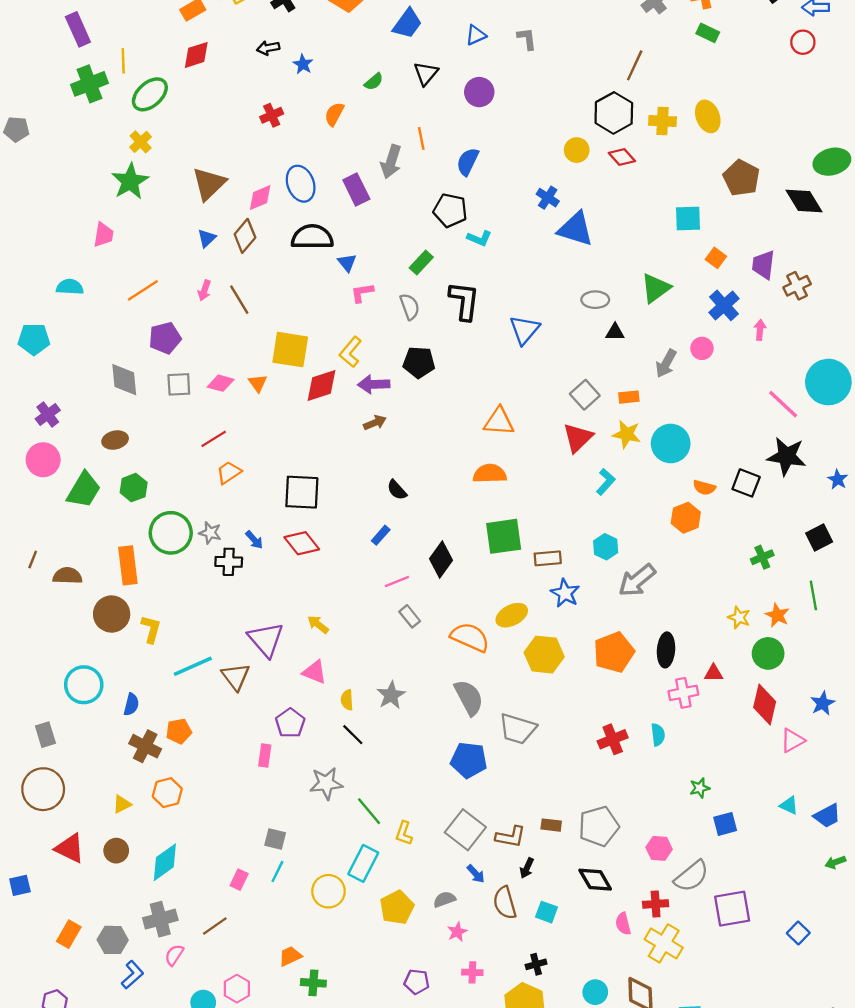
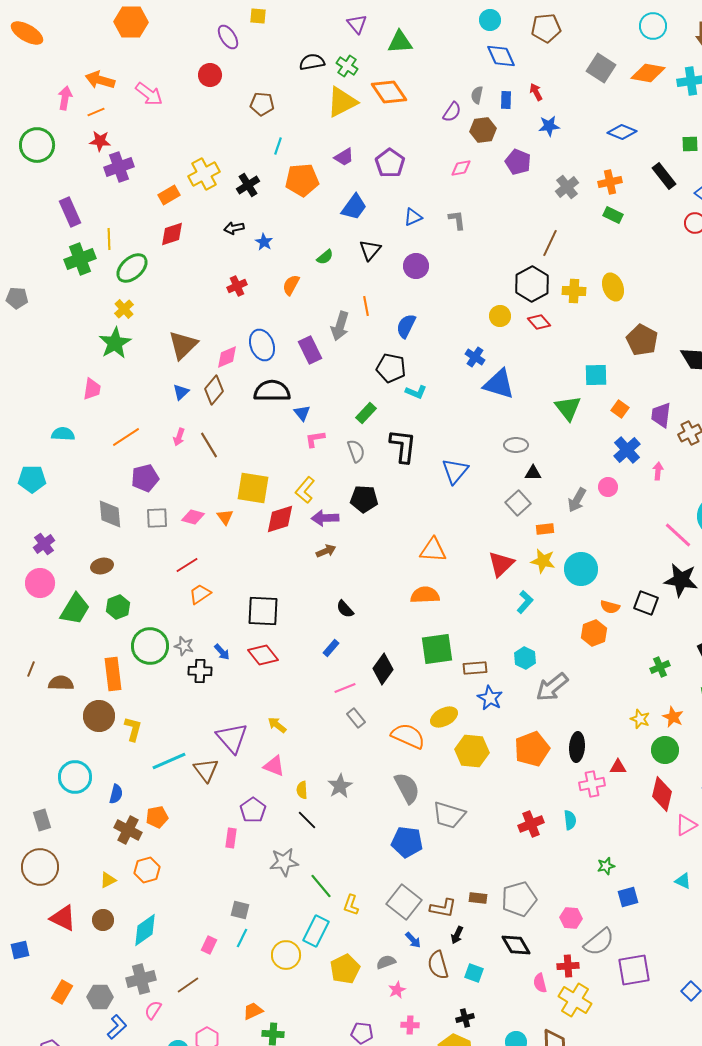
green triangle: (656, 288) -> (568, 408), moved, turned -32
gray square: (585, 395) -> (518, 503), moved

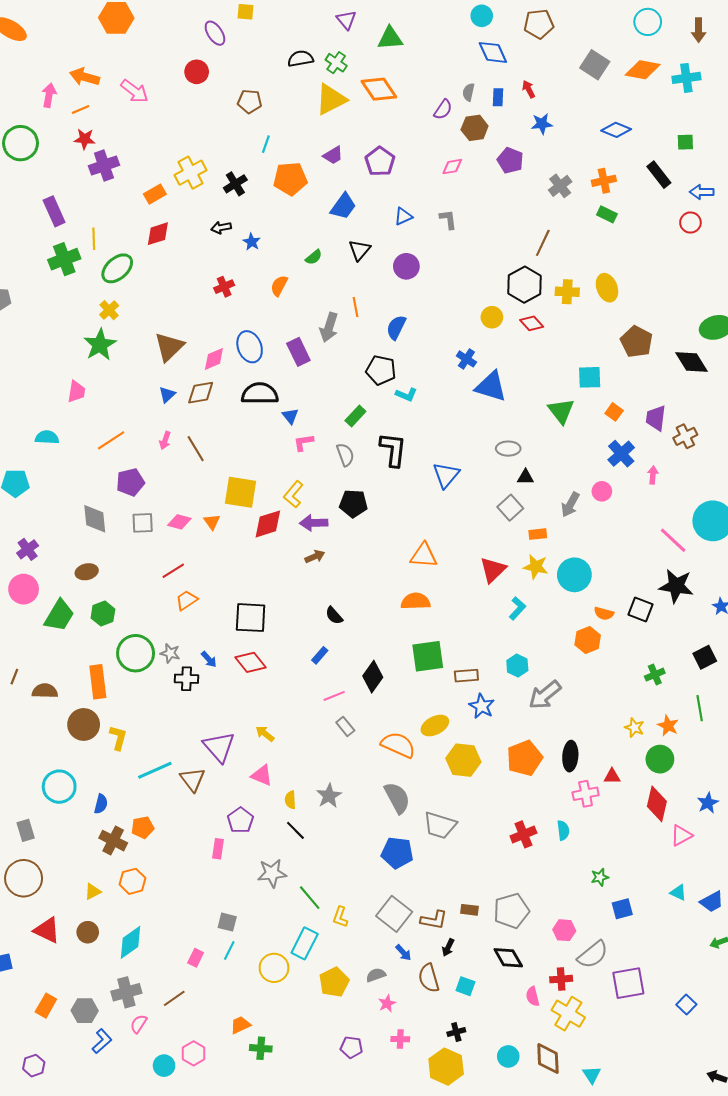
brown diamond: (214, 390) -> (201, 393), turned 40

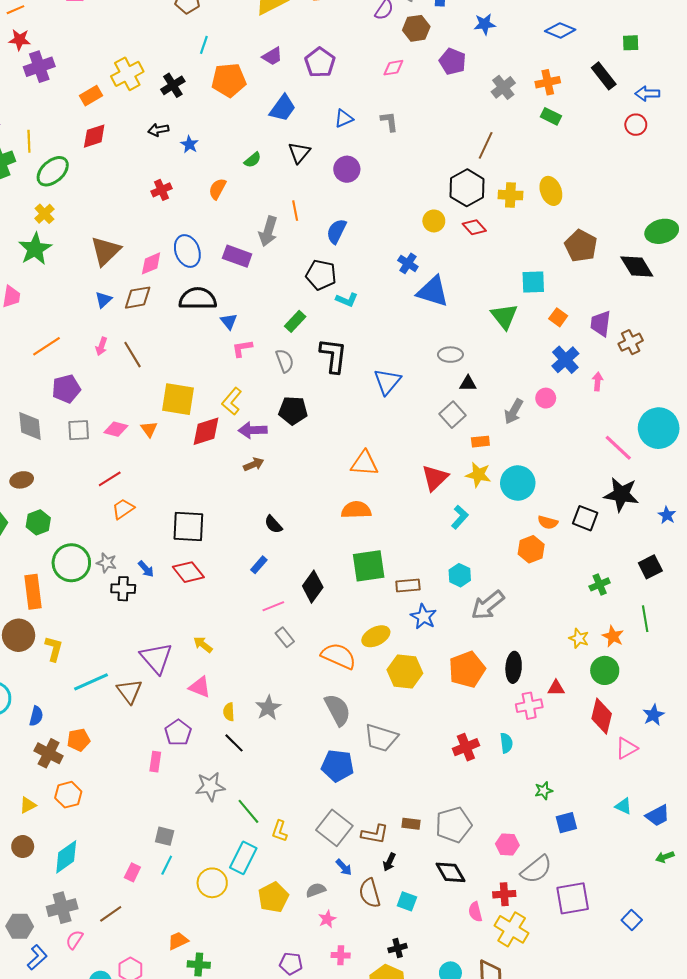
purple rectangle: (298, 352) -> (237, 256), turned -44

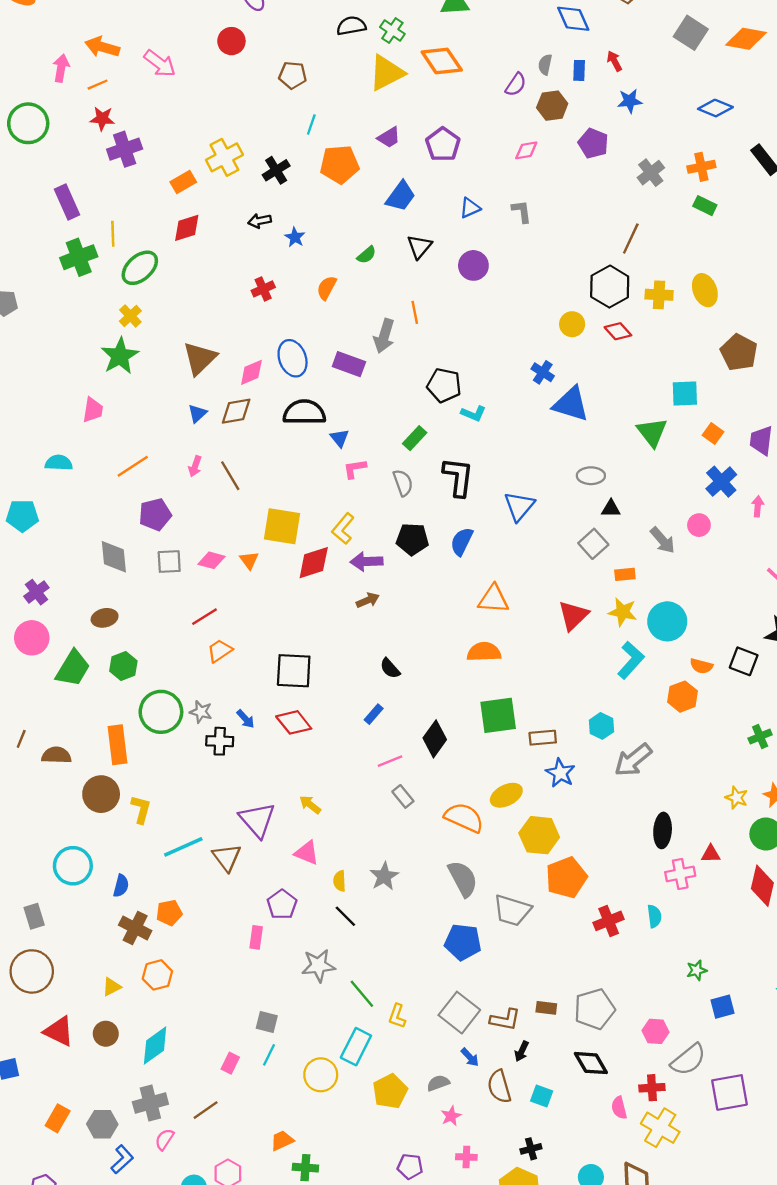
blue semicircle: (336, 231) -> (462, 542), moved
gray arrow: (514, 412) -> (663, 540), turned -70
cyan L-shape: (460, 517) -> (631, 660), moved, size x1.4
orange pentagon: (467, 669) -> (566, 877), moved

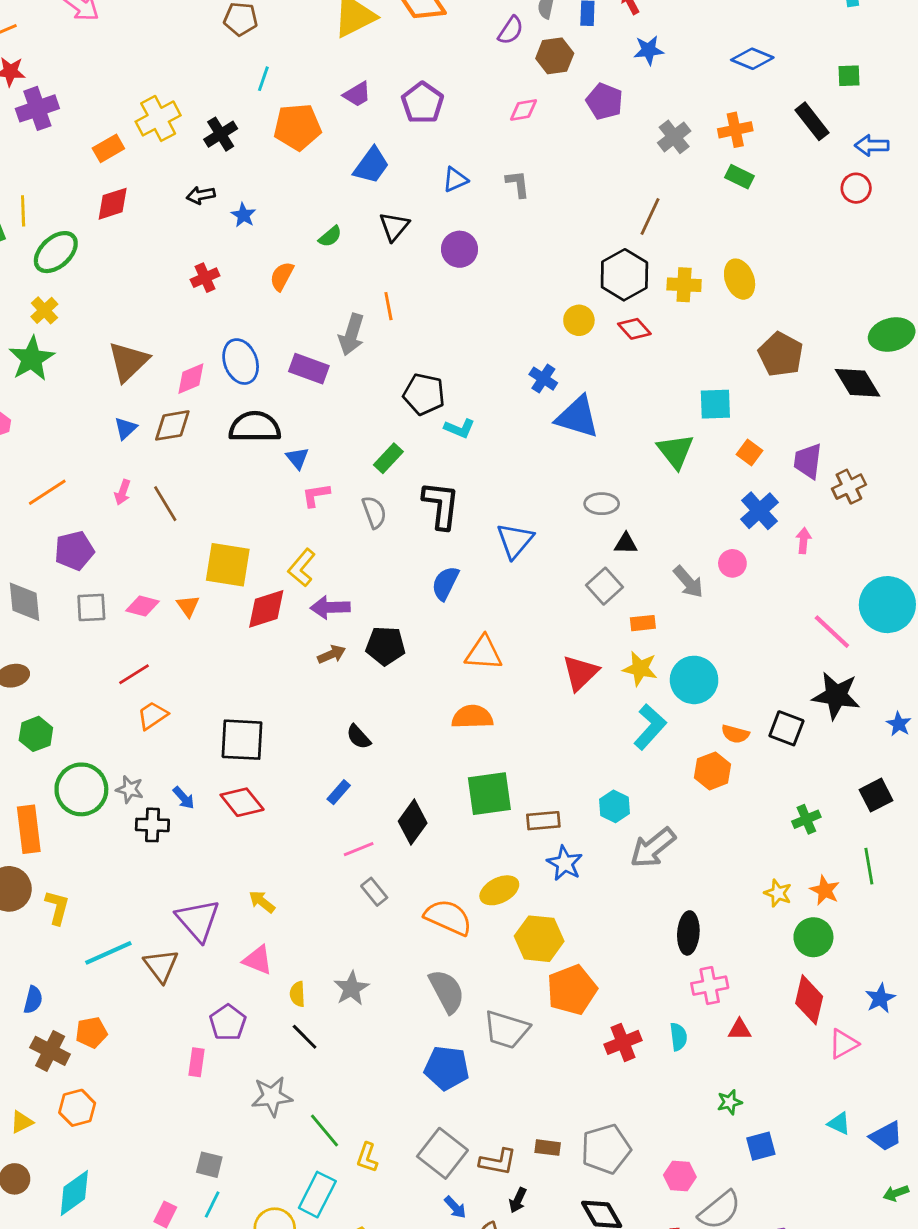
black pentagon: (412, 539) -> (386, 646), moved
red triangle: (711, 854) -> (740, 1030), moved

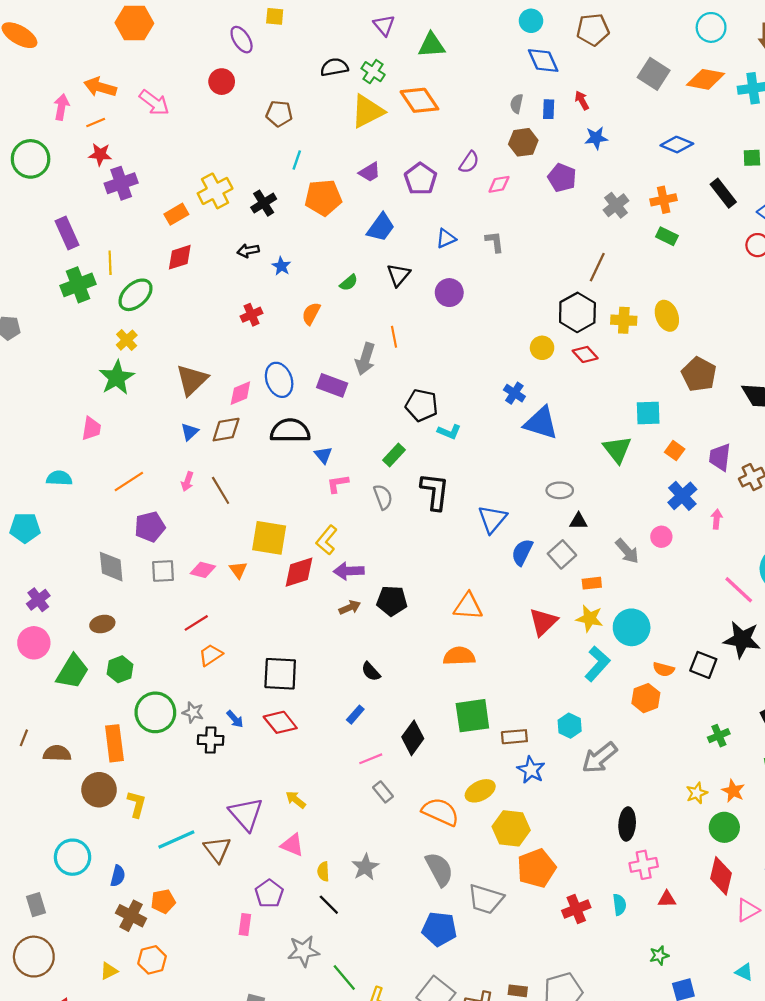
purple semicircle: (511, 30) -> (469, 162), moved
blue semicircle: (445, 583) -> (522, 552), moved
yellow star: (778, 893) -> (697, 793), turned 30

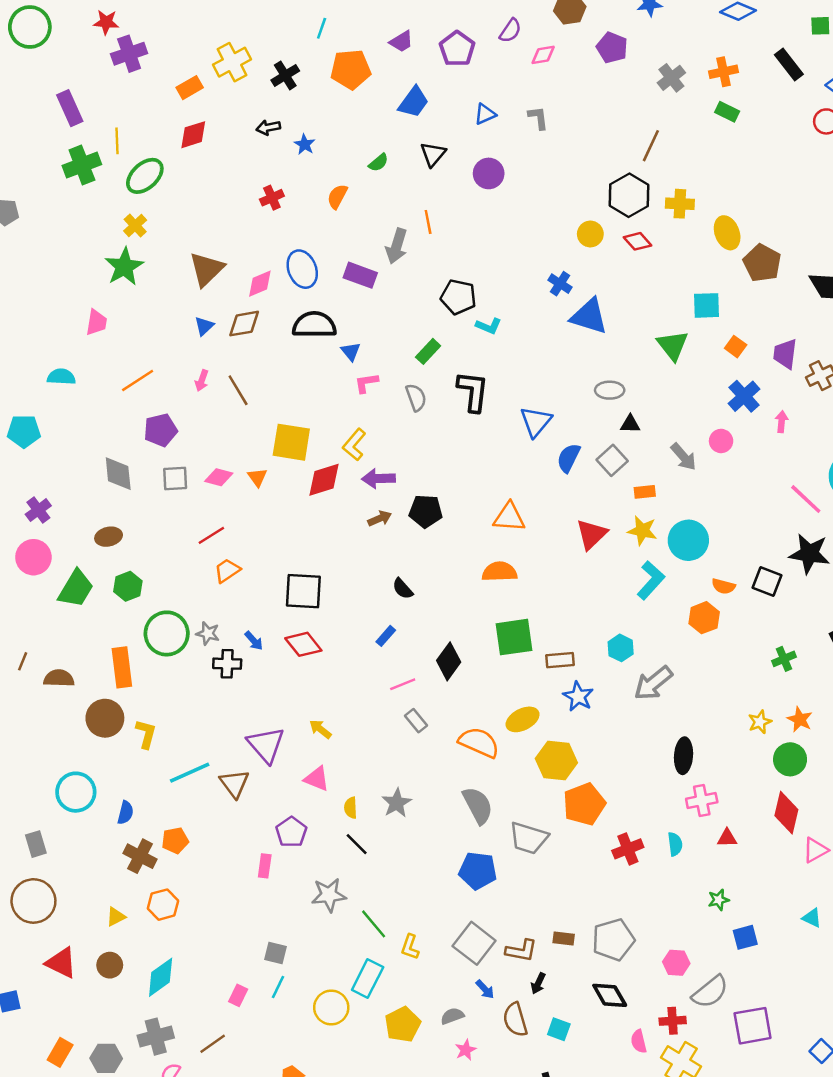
yellow ellipse: (667, 316) -> (727, 233), moved

